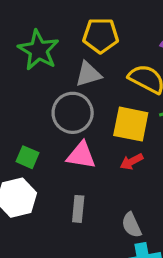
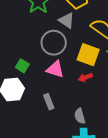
gray triangle: (88, 74) -> (67, 21), turned 42
gray rectangle: (78, 209) -> (49, 102), turned -35

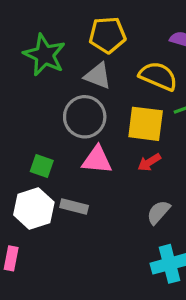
gray rectangle: (49, 102) -> (74, 206), moved, turned -42
gray semicircle: (80, 116) -> (158, 212), moved, turned 70

